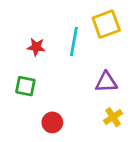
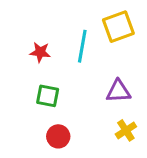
green square: (25, 86) -> (48, 96), moved

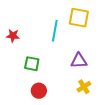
yellow square: (118, 27) -> (79, 18), turned 30
red star: (40, 52) -> (13, 36), moved

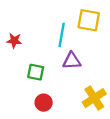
purple triangle: (79, 61) -> (72, 61), moved
yellow cross: (84, 87) -> (94, 98), size x1.5

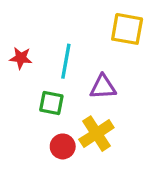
cyan line: (62, 35) -> (66, 61), moved
yellow cross: (94, 98) -> (96, 134), moved

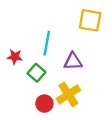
red star: (21, 58) -> (15, 57), moved
green square: (51, 103) -> (36, 73), turned 30

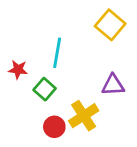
yellow square: (90, 20) -> (110, 25), turned 30
purple triangle: (73, 61) -> (113, 85), moved

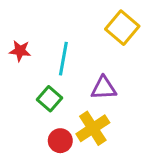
red star: (18, 70) -> (20, 51), moved
purple triangle: (113, 85) -> (104, 88), moved

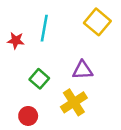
cyan line: (63, 59) -> (44, 28), moved
red circle: (60, 141) -> (28, 116), moved

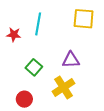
yellow square: (97, 22) -> (84, 19), turned -35

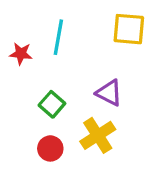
purple triangle: (71, 60) -> (109, 93), turned 30
red circle: (24, 99) -> (50, 148), moved

